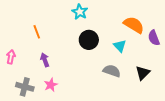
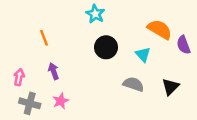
pink arrow: (11, 57) -> (19, 77), moved

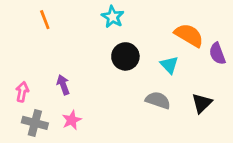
orange line: (44, 38) -> (45, 20), moved

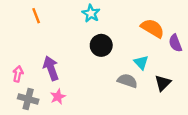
cyan triangle: (169, 65) -> (141, 62), moved
purple arrow: (63, 85) -> (51, 68), size x1.5

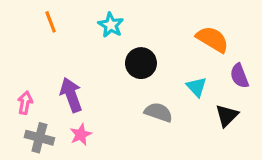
cyan star: (91, 13) -> (111, 25), moved
purple semicircle: (175, 43) -> (239, 76), moved
gray semicircle: (127, 81) -> (158, 112), moved

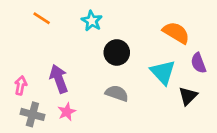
orange line: (51, 22) -> (42, 18), turned -36
cyan triangle: (197, 87) -> (163, 72), size x1.5
gray semicircle: (158, 112) -> (117, 93), moved

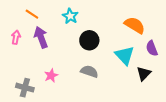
purple arrow: (59, 79) -> (41, 37), moved
pink arrow: (21, 85) -> (16, 37), moved
pink star: (67, 112) -> (51, 76), moved

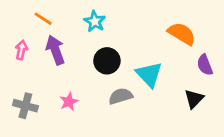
black circle: (89, 40) -> (107, 61), moved
cyan triangle: (125, 55) -> (149, 74), moved
gray semicircle: (89, 71) -> (121, 96), turned -36
gray cross: (25, 88) -> (25, 106), moved

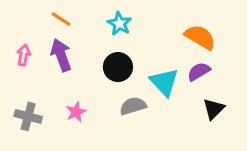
orange line: (43, 19) -> (61, 19), moved
cyan star: (95, 21) -> (119, 24), moved
purple semicircle: (205, 65) -> (199, 72), moved, turned 80

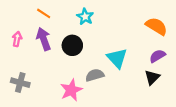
orange semicircle: (200, 37) -> (156, 26), moved
black circle: (118, 67) -> (72, 45), moved
purple semicircle: (199, 72) -> (157, 56), moved
pink star: (76, 112) -> (71, 90), moved, size x1.5

